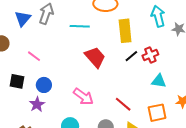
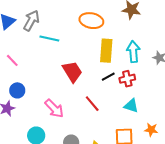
cyan arrow: (158, 16) -> (133, 52), moved
cyan line: (80, 26) -> (49, 39), moved
red line: (123, 104) -> (92, 104), moved

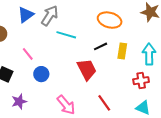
yellow rectangle: (106, 51) -> (122, 51), size x0.7
black line: (108, 77) -> (101, 46), moved
blue circle: (17, 90) -> (41, 74), moved

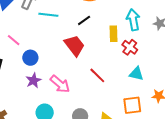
yellow rectangle: (122, 51) -> (113, 34), moved
red cross: (141, 81) -> (130, 47), turned -35
purple star: (19, 101) -> (34, 80), moved

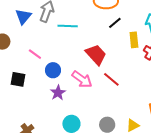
black line: (84, 20) -> (115, 23), moved
red line: (97, 75) -> (111, 79), moved
pink arrow: (60, 84) -> (82, 79), moved

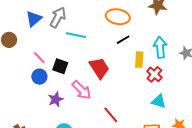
blue circle: (53, 70) -> (39, 77), moved
black square: (18, 79) -> (60, 66), moved
red line: (111, 79) -> (111, 115), moved

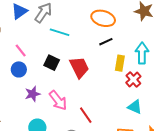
black square: (60, 66) -> (52, 63), moved
pink arrow: (82, 90) -> (58, 100), moved

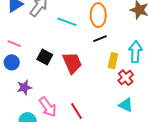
orange ellipse: (103, 18) -> (98, 15), turned 70
cyan line: (60, 32) -> (67, 22), moved
pink line: (21, 51) -> (14, 44), turned -32
pink arrow: (58, 100) -> (48, 107), moved

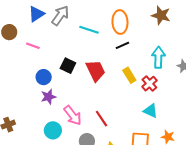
pink line: (14, 44) -> (33, 46), moved
yellow rectangle: (113, 61) -> (129, 75), moved, turned -42
blue circle: (12, 62) -> (44, 77), moved

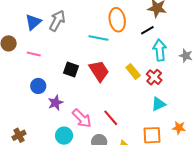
cyan line: (89, 30) -> (98, 38), moved
black line: (122, 45) -> (147, 30), moved
blue circle: (44, 77) -> (38, 86), moved
cyan triangle: (151, 111) -> (159, 104), turned -42

